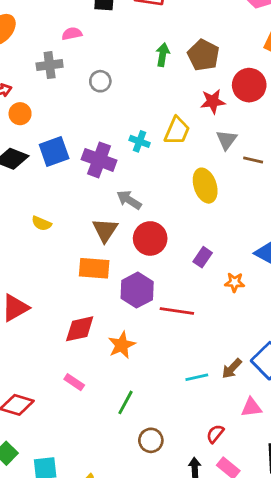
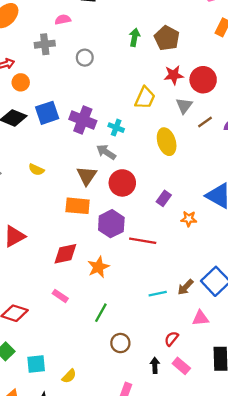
red circle: (249, 85) -> (203, 80), moved
cyan cross: (140, 141) -> (116, 128), moved
brown line: (253, 160) -> (205, 122), turned -49

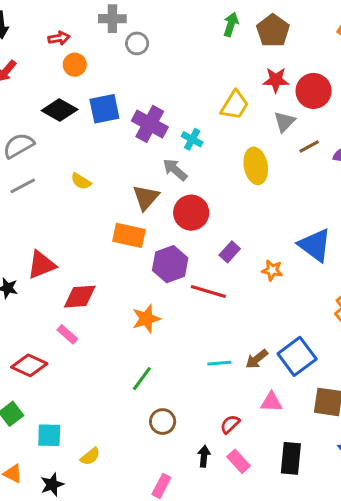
gray circle: (85, 58) -> (137, 43), moved
purple rectangle: (164, 198) -> (230, 252), moved
red diamond: (65, 254) -> (80, 297), moved
pink rectangle: (60, 296) -> (67, 334), moved

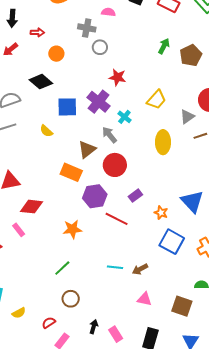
red arrow: (59, 38) -> (37, 32), moved
red star: (276, 80) -> (117, 77), moved
blue square: (104, 109) -> (67, 107), moved
blue square: (297, 356) -> (172, 242), moved, turned -35
red semicircle: (230, 424) -> (49, 323), moved

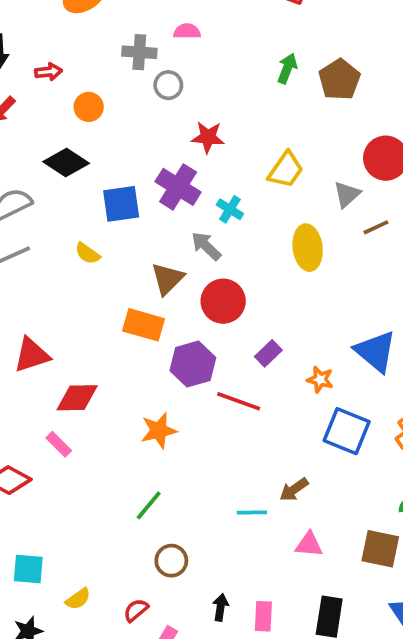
pink semicircle: (108, 12) -> (187, 31), moved
cyan line: (115, 267) -> (252, 513), moved
pink rectangle: (116, 334) -> (263, 616), turned 42

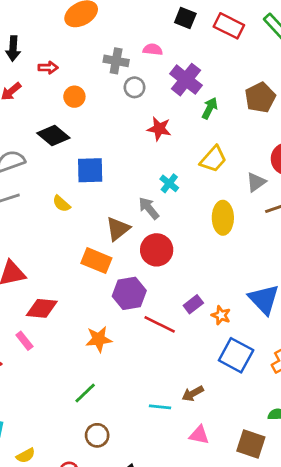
green arrow: (287, 68) -> (210, 108), moved
purple cross: (178, 187) -> (186, 80), moved
purple rectangle: (268, 353) -> (193, 304), moved

